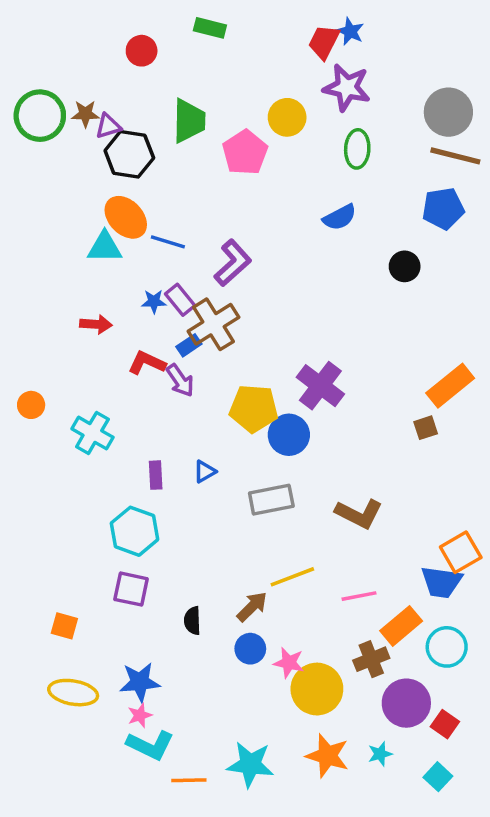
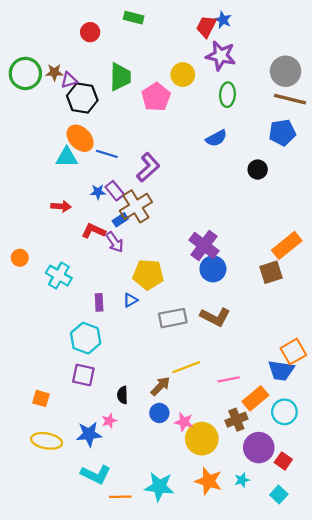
yellow pentagon: (254, 408) -> (148, 274), moved
brown square: (426, 428) -> (271, 272), size x1.5
blue circle: (289, 435) -> (213, 269), moved
brown L-shape: (359, 514) -> (215, 317), moved
pink star: (140, 715) -> (109, 421), moved

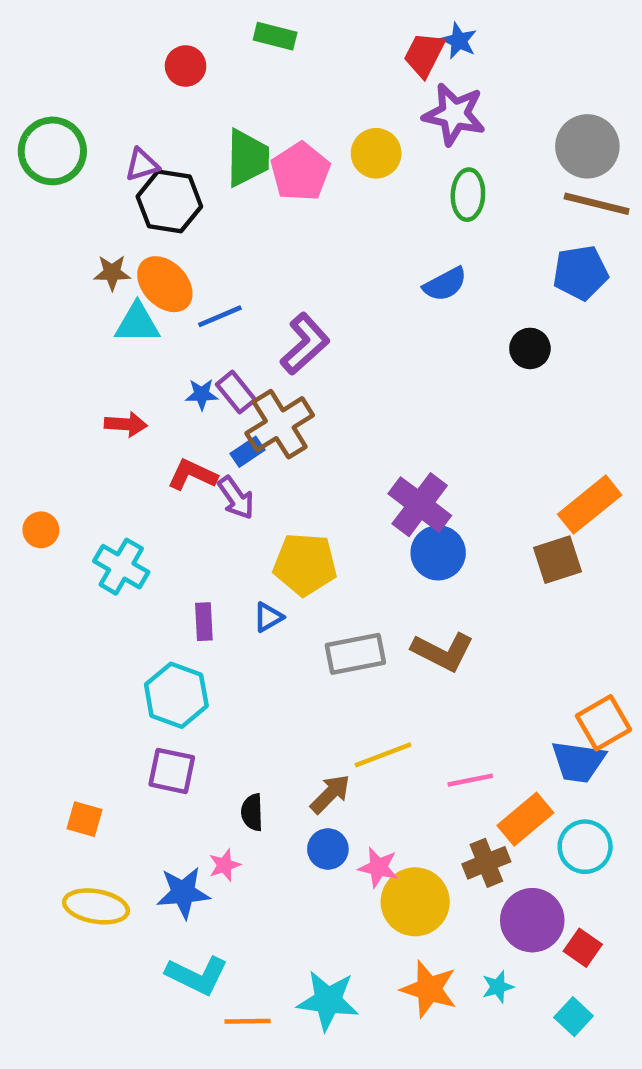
brown star: (54, 72) -> (112, 273), moved
pink pentagon: (156, 97) -> (300, 172), moved
blue line: (107, 154) -> (220, 316), turned -40

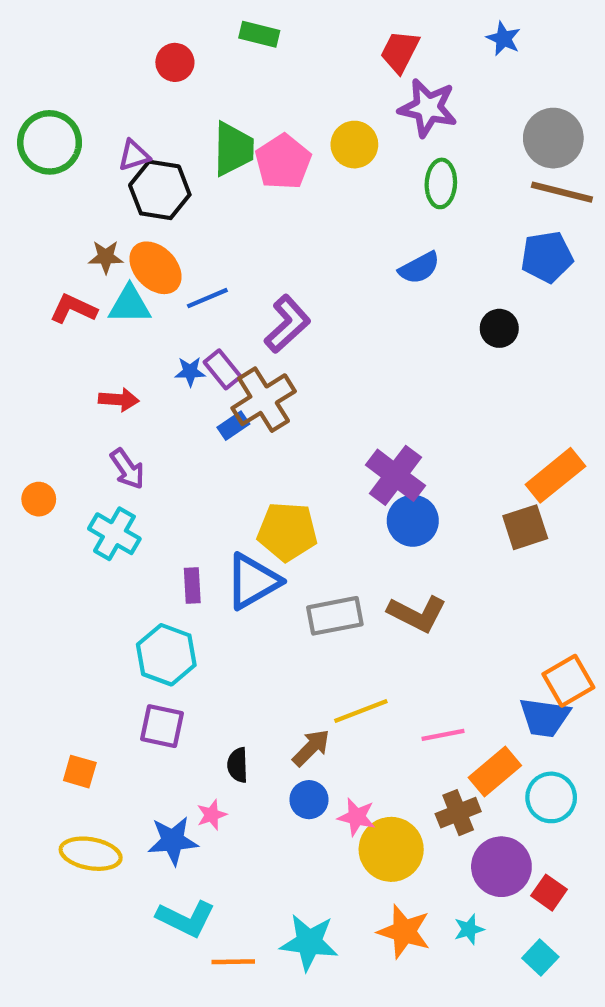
blue star: (459, 41) -> (504, 39), moved
red L-shape: (192, 475) -> (73, 309), moved
purple arrow: (236, 498) -> (127, 469), moved
blue triangle: (268, 617) -> (253, 581), size x2.0

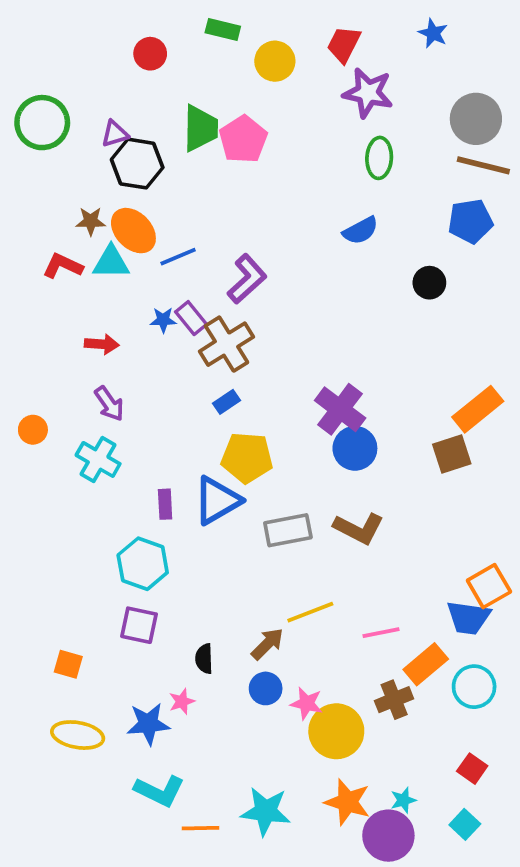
yellow circle: (354, 145) -> (275, 61), moved
blue rectangle: (233, 426) -> (226, 402), moved
purple circle: (501, 867) -> (388, 836), moved

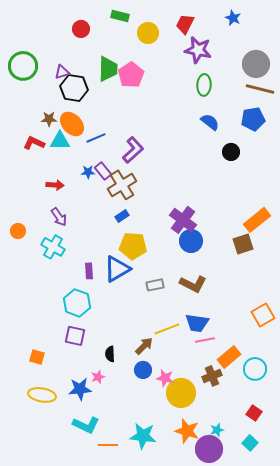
blue semicircle: (361, 231) -> (210, 122), moved, turned -114
gray rectangle: (288, 530) -> (155, 285), size x0.7
blue trapezoid: (468, 618) -> (197, 323), moved

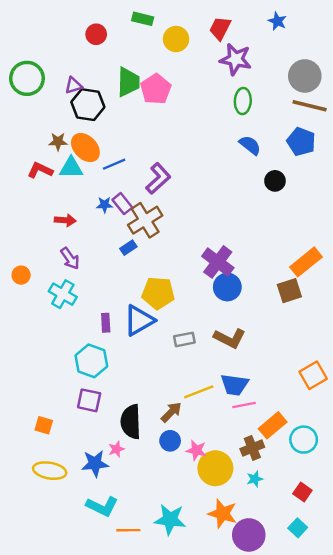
blue pentagon: (253, 119) -> (301, 142), turned 30
blue rectangle: (122, 216) -> (128, 248), moved
black semicircle: (110, 354) -> (131, 422), size x1.8
cyan star: (217, 430) -> (255, 479), moved

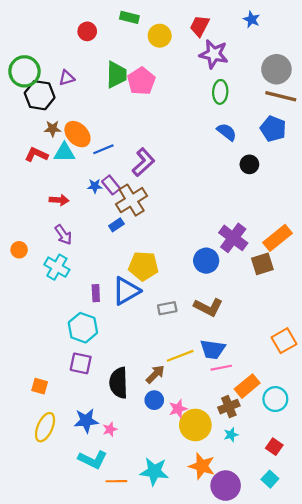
black hexagon: (88, 105) -> (40, 95), moved
purple cross: (218, 262) -> (233, 238), moved
pink star: (116, 449) -> (110, 429), moved
pink star: (196, 450) -> (178, 409), turned -30
yellow ellipse: (50, 471) -> (45, 427), turned -76

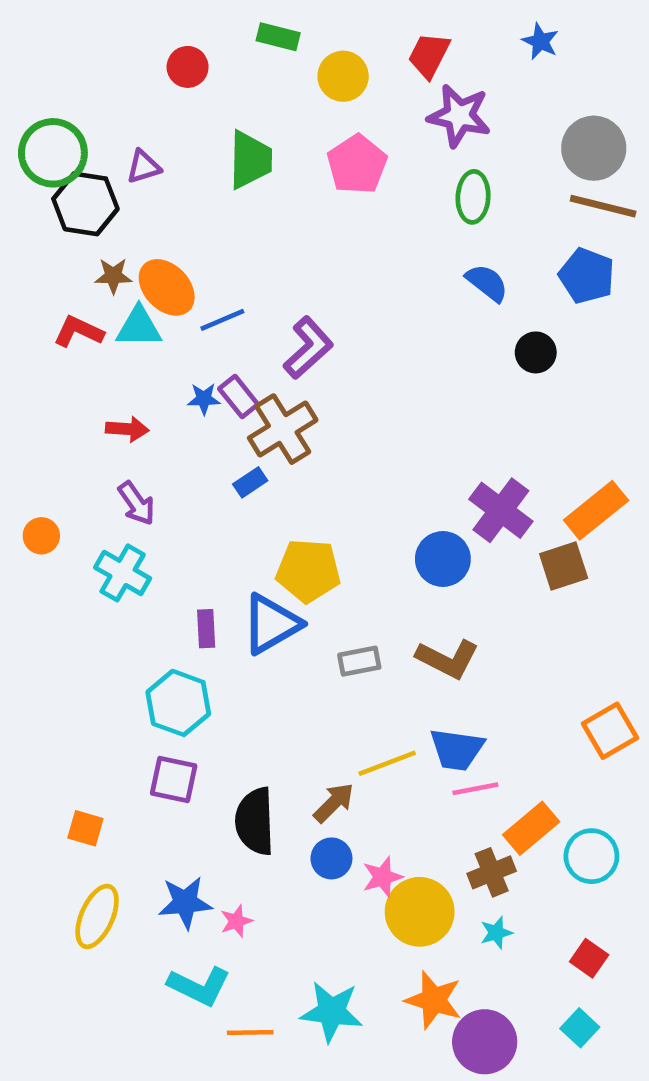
pink pentagon: (141, 81) -> (357, 164), moved

